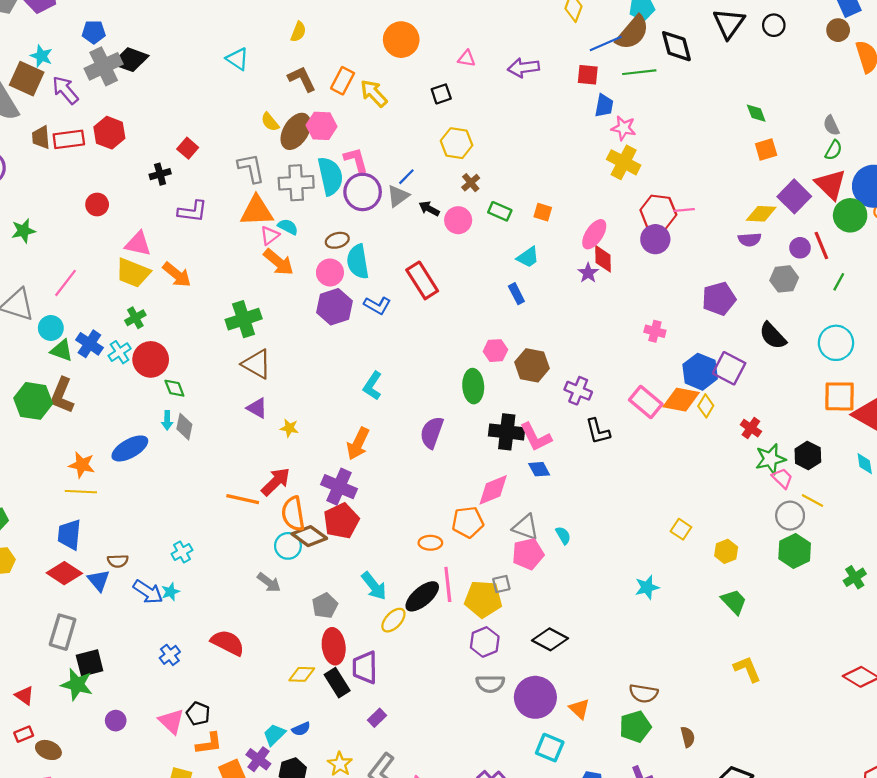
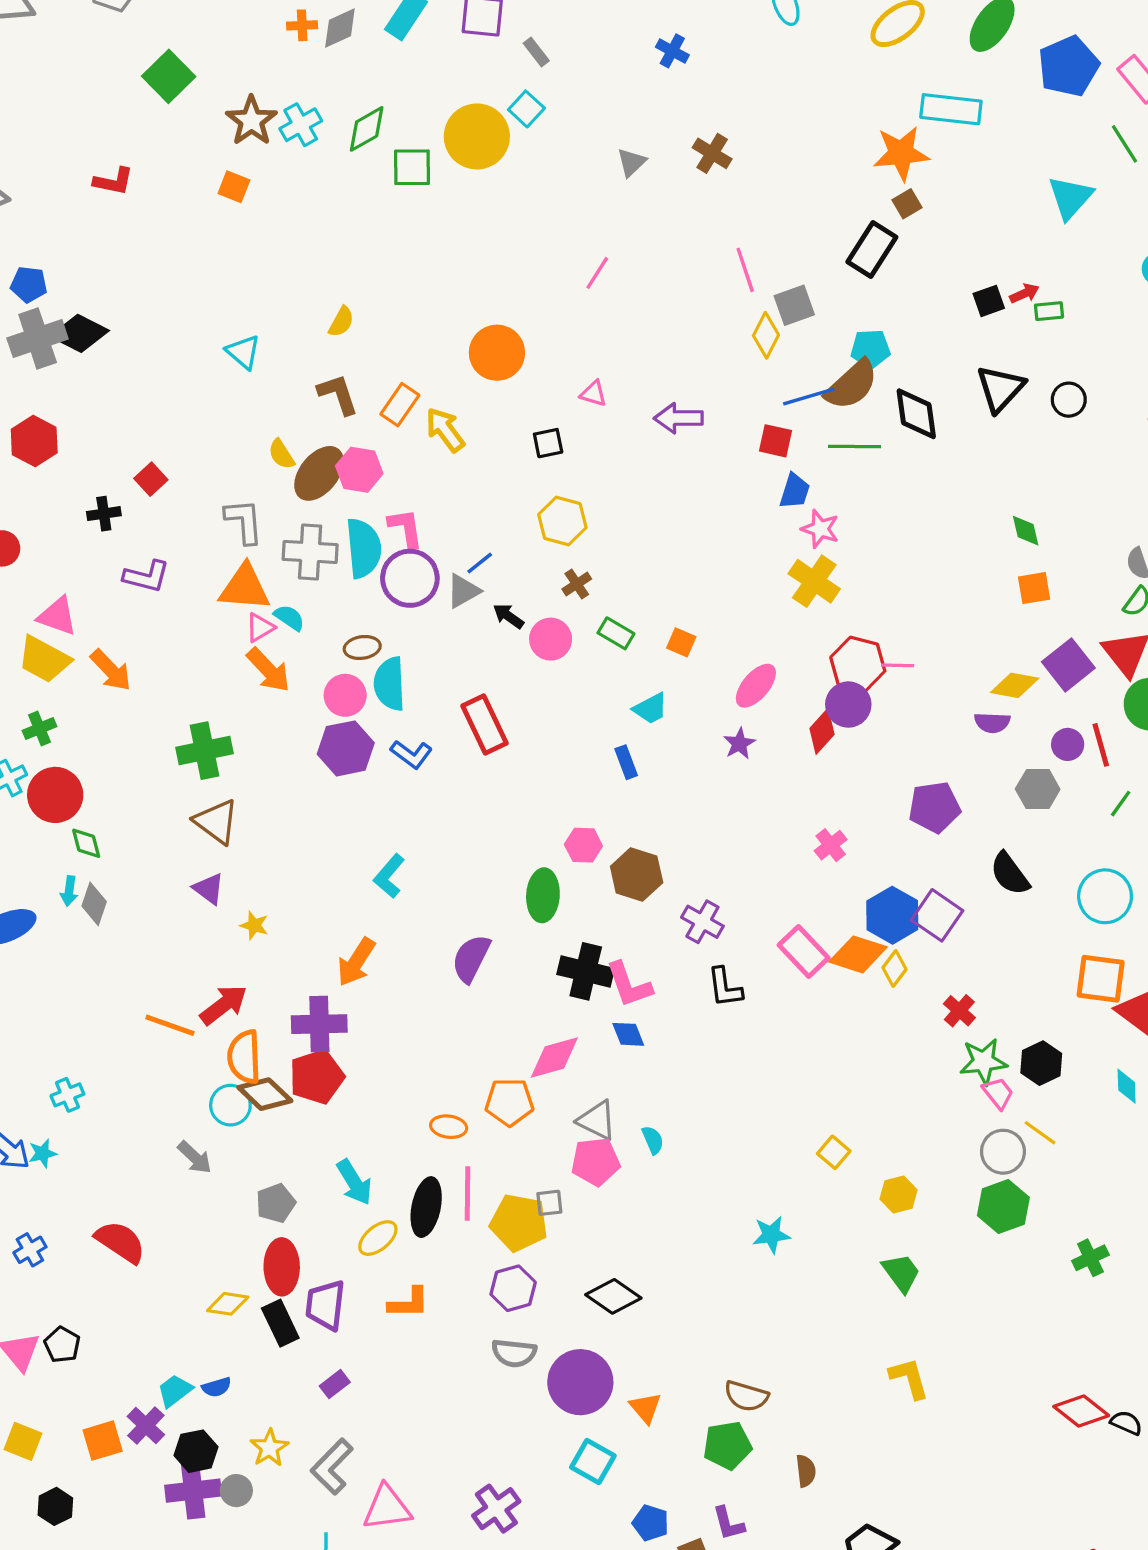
red diamond: (603, 259) -> (822, 731), moved, turned 36
pink cross: (655, 331) -> (831, 845), turned 30
purple cross: (339, 487) -> (319, 1024), turned -32
black ellipse: (422, 596) -> (426, 1207), turned -45
orange L-shape: (209, 744) -> (409, 1303), moved

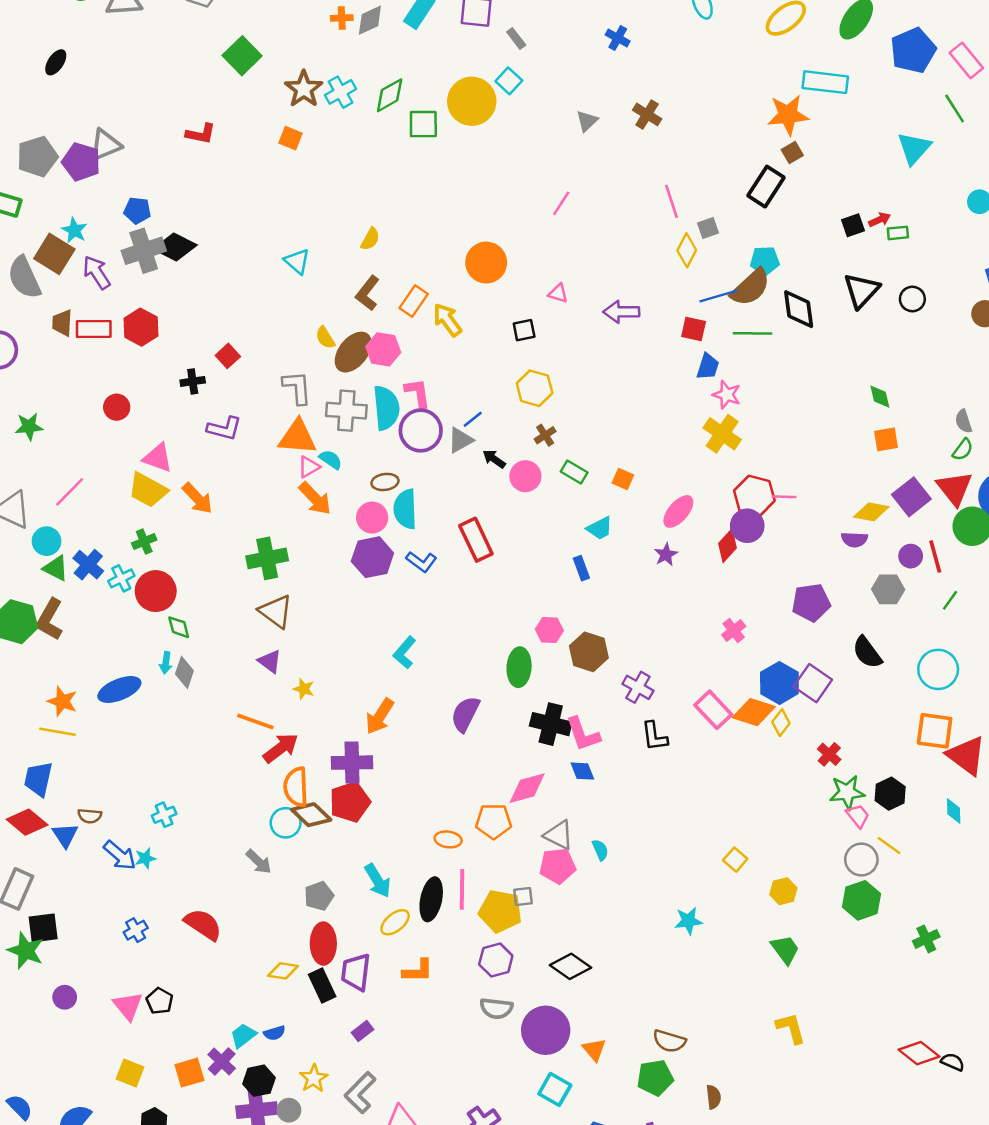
gray square: (794, 305) -> (708, 228), size x0.7
brown L-shape: (338, 394) -> (368, 293), turned -124
orange line: (170, 1025) -> (255, 722), moved

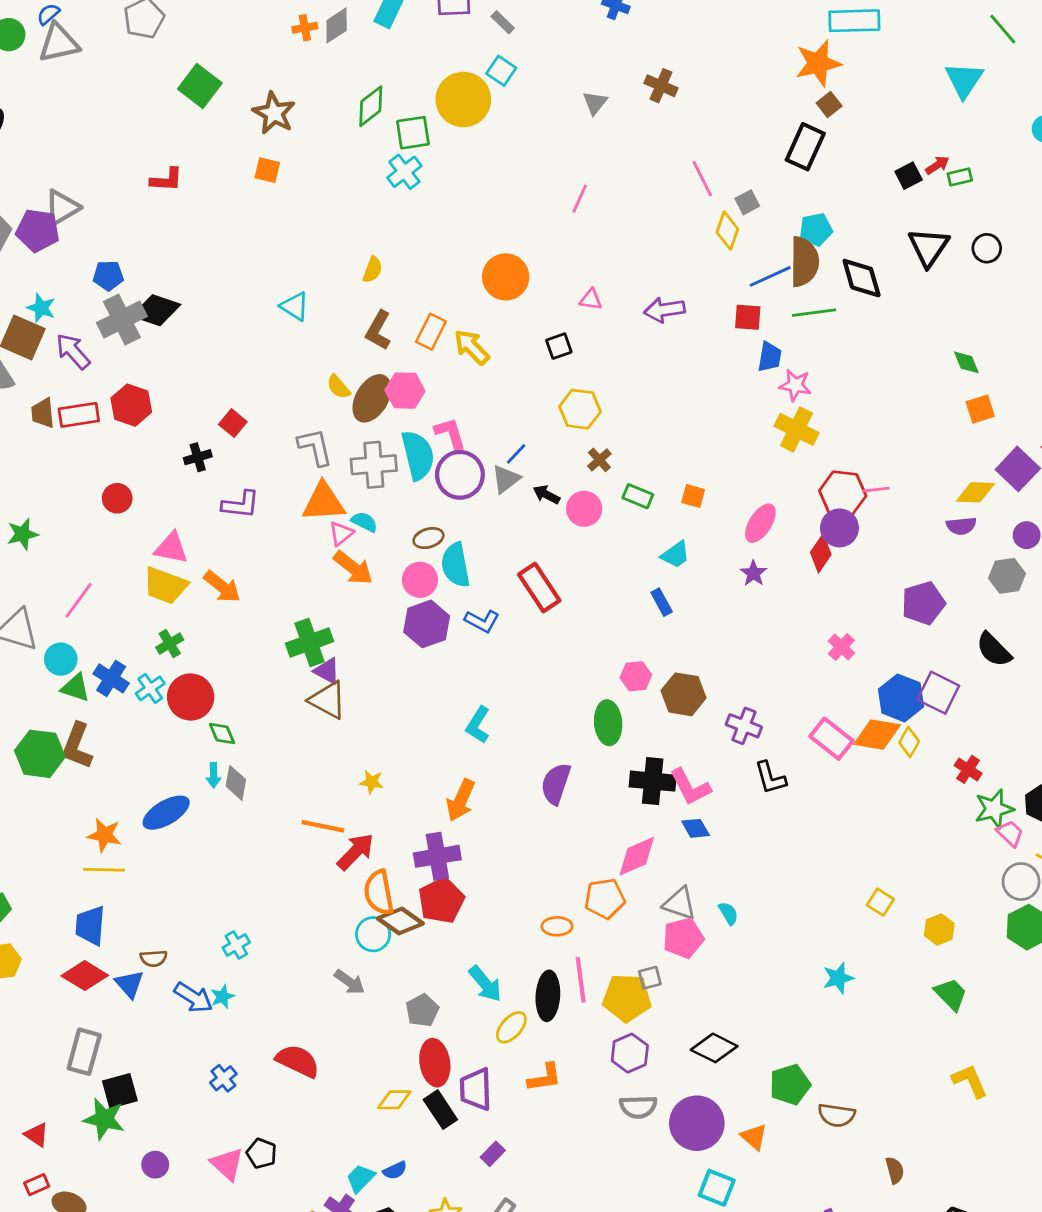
cyan cross: (340, 92) -> (404, 172), moved
brown semicircle: (750, 287) -> (804, 262), turned -39
purple triangle: (270, 661) -> (327, 671), moved
green pentagon: (655, 1078) -> (790, 1085), moved

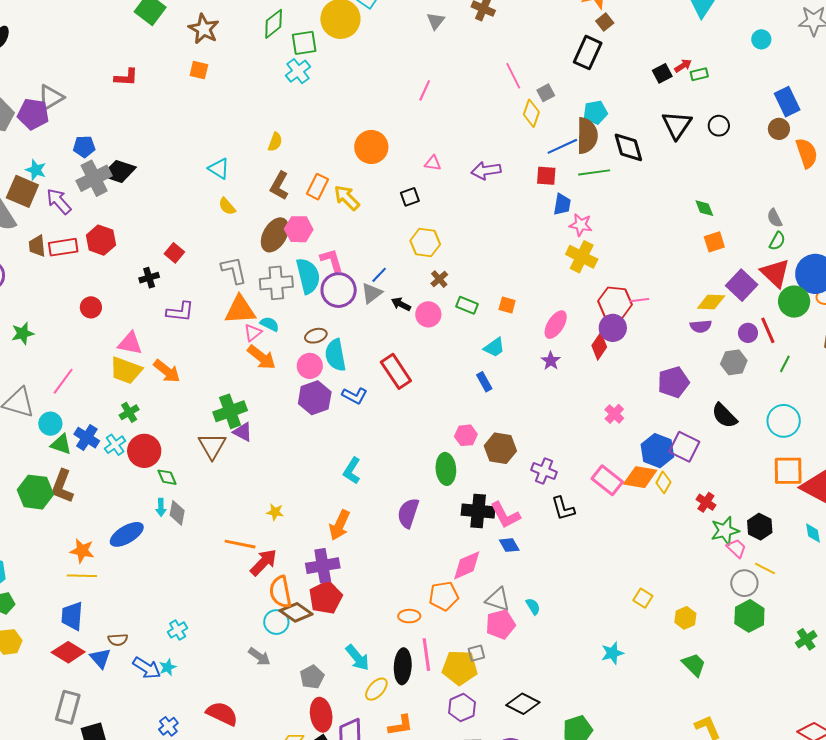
yellow semicircle: (338, 387) -> (227, 206), moved
brown triangle: (328, 700) -> (212, 446), moved, turned 32

